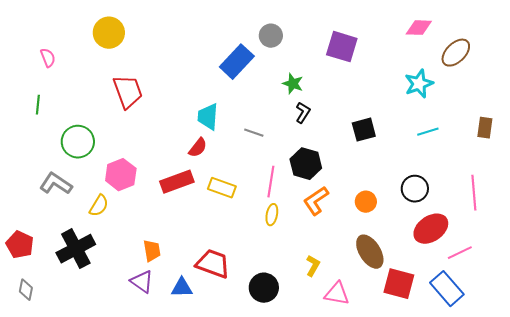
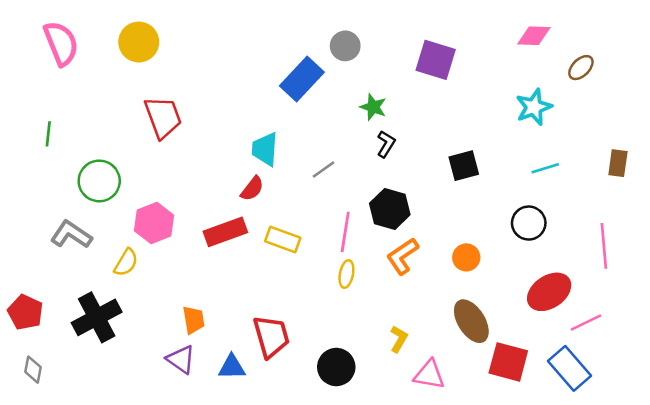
brown ellipse: (456, 53) -> (581, 68), size x0.7
pink semicircle: (48, 58) -> (61, 43), moved, size x1.8
gray line: (254, 133) -> (324, 169), turned -54
black circle: (415, 189) -> (529, 223), moved
red trapezoid: (213, 264) -> (271, 336), turned 54

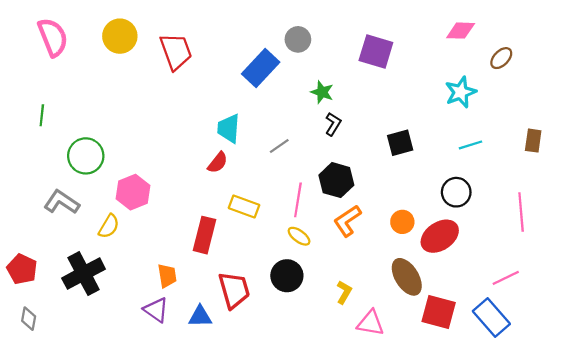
red trapezoid: (163, 117) -> (176, 51), moved
red rectangle: (225, 232) -> (204, 235), moved, turned -56
yellow ellipse: (346, 274) -> (299, 236), turned -65
red ellipse: (549, 292) -> (440, 236), moved
black circle: (336, 367) -> (287, 276), moved

